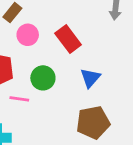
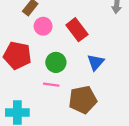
pink line: (19, 99) -> (51, 85), moved
brown pentagon: (93, 122) -> (83, 100), moved

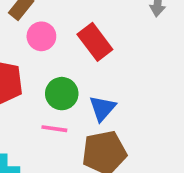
blue triangle: (96, 62) -> (102, 108), moved

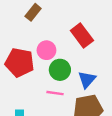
pink circle: (41, 36) -> (46, 50), moved

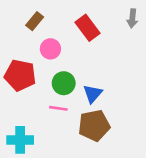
red rectangle: (82, 36) -> (87, 28), moved
pink circle: (46, 50) -> (50, 49), moved

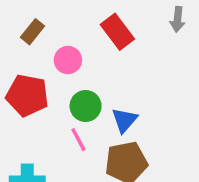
brown rectangle: (35, 21) -> (33, 32), moved
pink line: (58, 108) -> (78, 140), turned 54

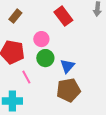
pink circle: (68, 60) -> (41, 39), moved
pink line: (78, 140) -> (26, 77), moved

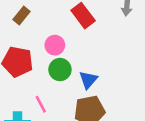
pink line: (26, 77) -> (41, 104), moved

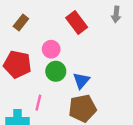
pink line: (41, 104) -> (38, 103), turned 42

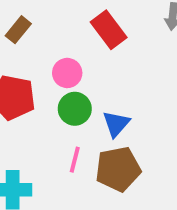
pink line: (38, 103) -> (75, 160), moved

